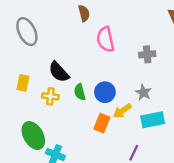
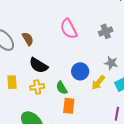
brown semicircle: (84, 13) -> (28, 39), moved
green semicircle: (80, 92) -> (62, 88), moved
orange rectangle: (102, 123) -> (69, 106), moved

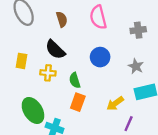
brown semicircle: (28, 39) -> (62, 19), moved
blue circle: (80, 71) -> (100, 57), moved
yellow arrow: (98, 82) -> (115, 103), moved

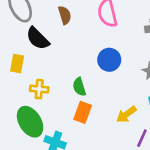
black semicircle: (55, 50) -> (38, 38), moved
yellow cross: (48, 73) -> (39, 89), moved

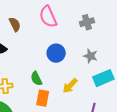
yellow arrow: (126, 114) -> (70, 86), moved

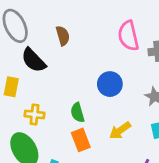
pink semicircle: (48, 17) -> (128, 36), moved
orange rectangle: (43, 98) -> (81, 140), turned -42

